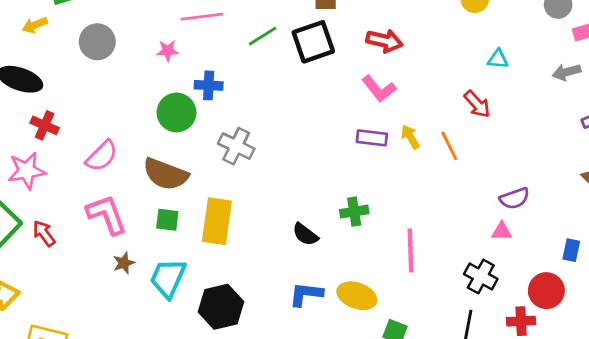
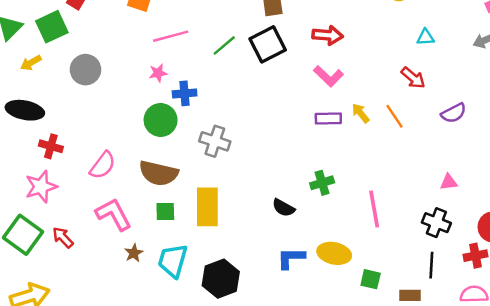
pink star: (168, 51) -> (158, 73), moved
purple semicircle: (514, 198) -> (454, 113), moved

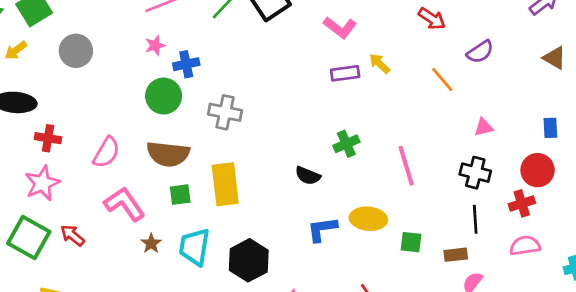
orange line: (395, 116) -> (442, 80), moved

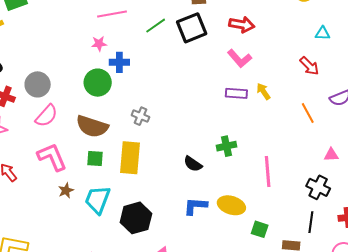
gray circle: (76, 51) -> (38, 84), moved
gray cross: (225, 112) -> (140, 116), moved, size x0.7

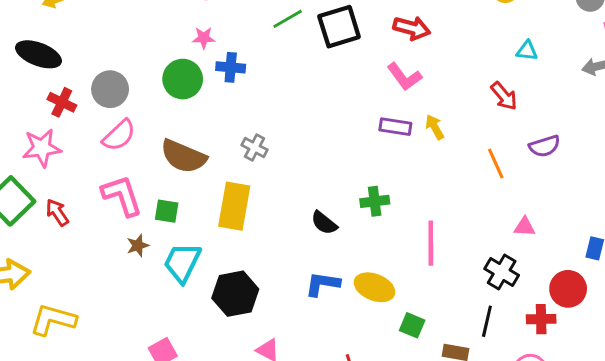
green circle: (98, 83) -> (183, 79), moved
green square: (95, 159) -> (167, 211), moved

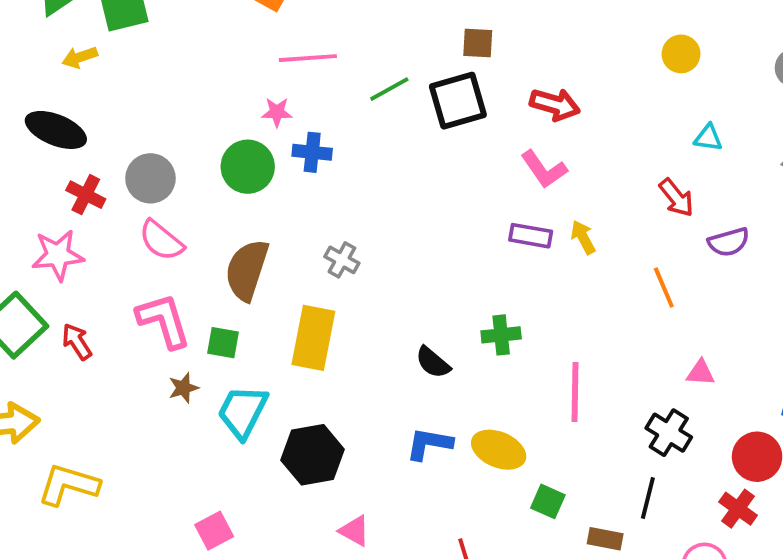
pink semicircle: (119, 135) -> (161, 240), turned 81
purple semicircle: (545, 146) -> (729, 242), moved
brown semicircle: (183, 156) -> (247, 270), turned 84
red cross: (541, 319) -> (738, 509), moved, turned 36

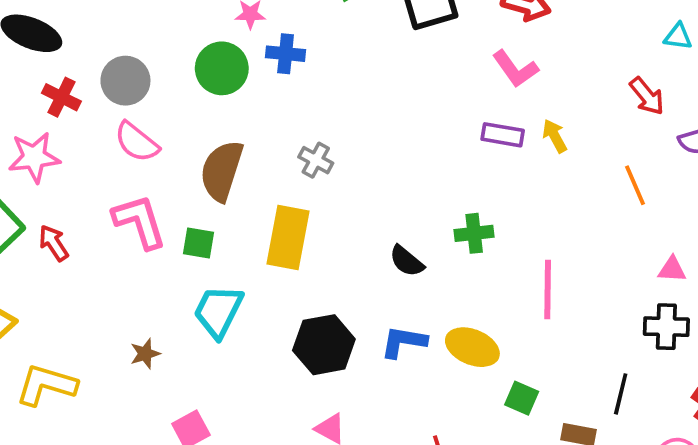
brown star: (183, 388) -> (145, 354), moved
black cross: (669, 433) -> (666, 327), moved, turned -30
black hexagon: (313, 455) -> (324, 345), moved

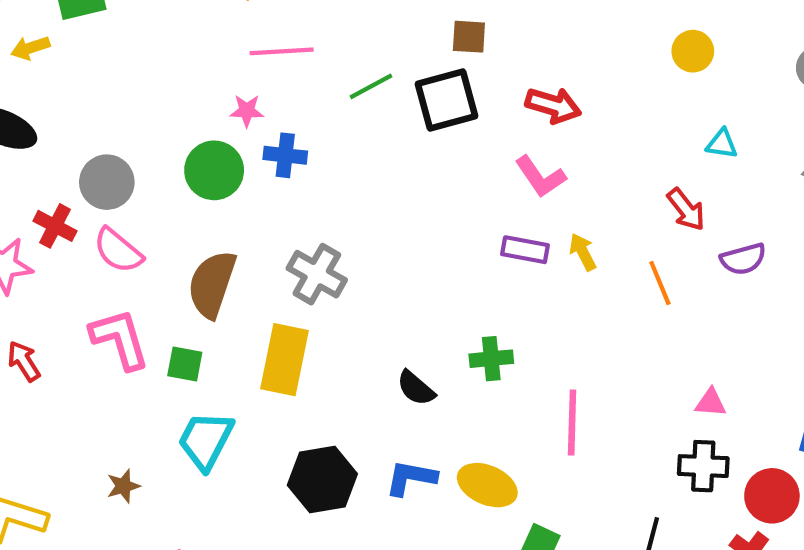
red cross: (61, 97) -> (55, 226), moved
gray cross: (316, 160) -> (317, 274), size x1.5
orange line: (635, 185) -> (660, 283), moved

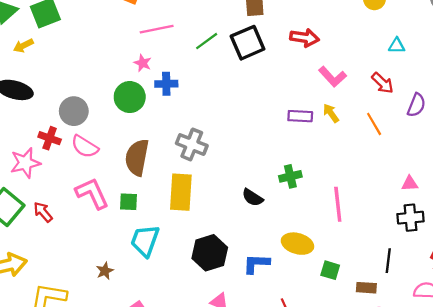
pink star: (247, 111) -> (143, 63), turned 30
pink L-shape: (540, 177) -> (333, 77), moved
purple semicircle: (743, 259) -> (416, 105), turned -45
blue L-shape: (411, 478) -> (256, 264), moved

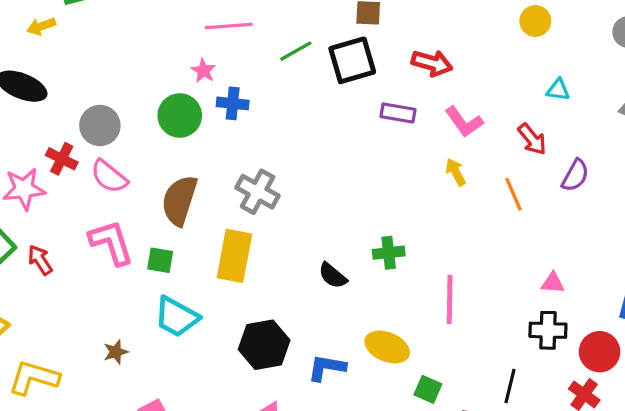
purple rectangle: (300, 116) -> (398, 113), moved
cyan trapezoid: (145, 241) -> (177, 317), turned -88

